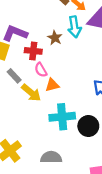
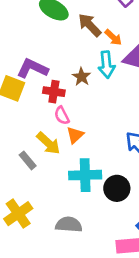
gray rectangle: (14, 76) -> (28, 160), moved
orange triangle: (52, 85) -> (75, 135), turned -32

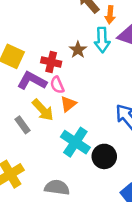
orange arrow: (113, 37) -> (110, 15), turned 48
purple L-shape: (32, 68) -> (32, 81), moved
cyan cross: (85, 175) -> (75, 142), turned 32

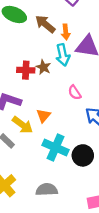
red cross: (51, 62) -> (26, 70), moved
pink semicircle: (57, 85) -> (75, 92), moved

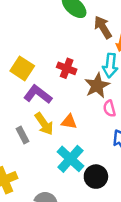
brown star: (43, 67) -> (97, 86), moved, size x1.5
orange triangle: (43, 116) -> (69, 122), turned 40

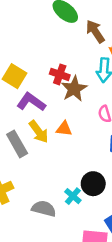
brown star: (97, 86) -> (74, 89), moved
gray rectangle: (23, 135) -> (17, 144), size x1.5
cyan cross: (70, 159) -> (73, 196), moved, size x0.6

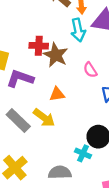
yellow arrow: (39, 132) -> (44, 118), moved

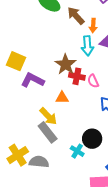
red cross: (39, 46) -> (77, 76), moved
gray rectangle: (18, 121) -> (48, 132), moved
gray semicircle: (60, 173) -> (39, 162), moved

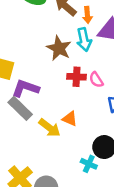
brown star: (66, 64) -> (59, 48), moved
orange triangle: (62, 98) -> (70, 119), moved, turned 32
gray rectangle: (48, 132) -> (20, 108), moved

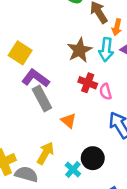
gray rectangle: (20, 108) -> (42, 98), moved
yellow arrow: (50, 128) -> (45, 153), moved, turned -115

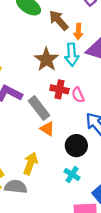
gray rectangle: (42, 98) -> (39, 108), moved
black circle: (93, 158) -> (76, 146), moved
cyan cross: (73, 169) -> (72, 174), moved

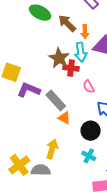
red cross: (59, 89) -> (71, 68), moved

